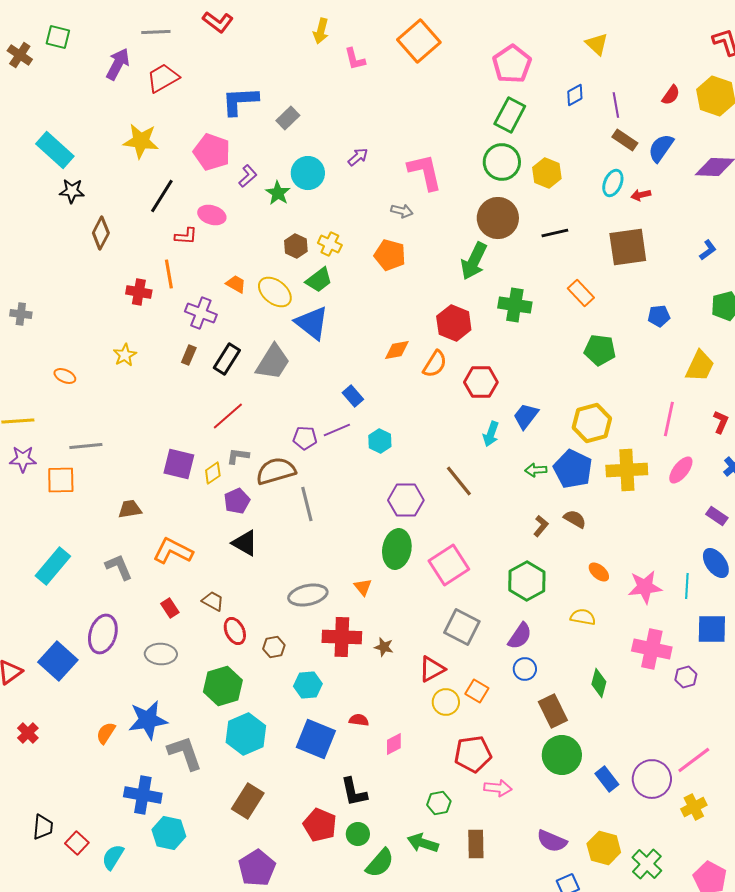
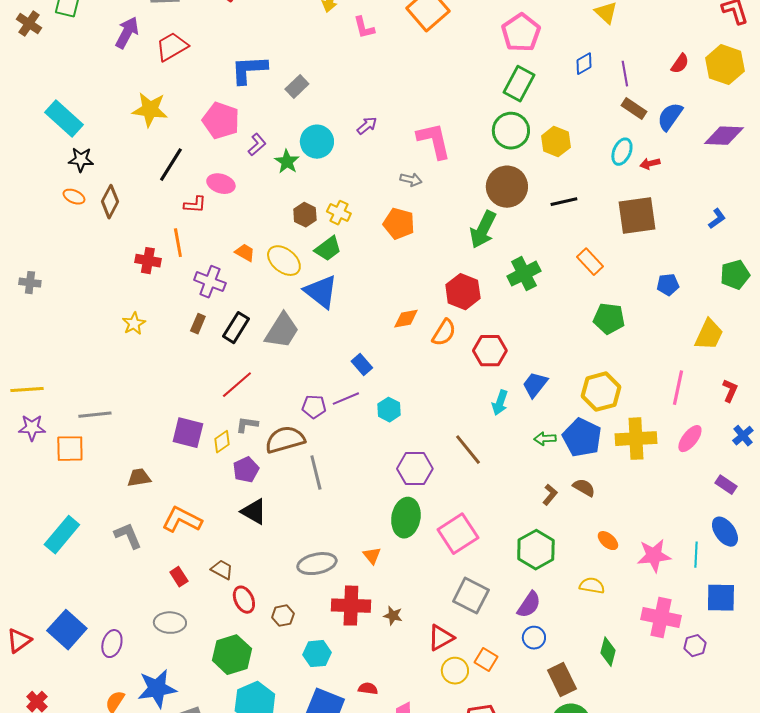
green cross: (515, 305) -> (524, 274), turned -36
orange ellipse: (65, 376) -> (74, 197), moved
purple ellipse: (103, 634) -> (112, 644), moved, size x0.7

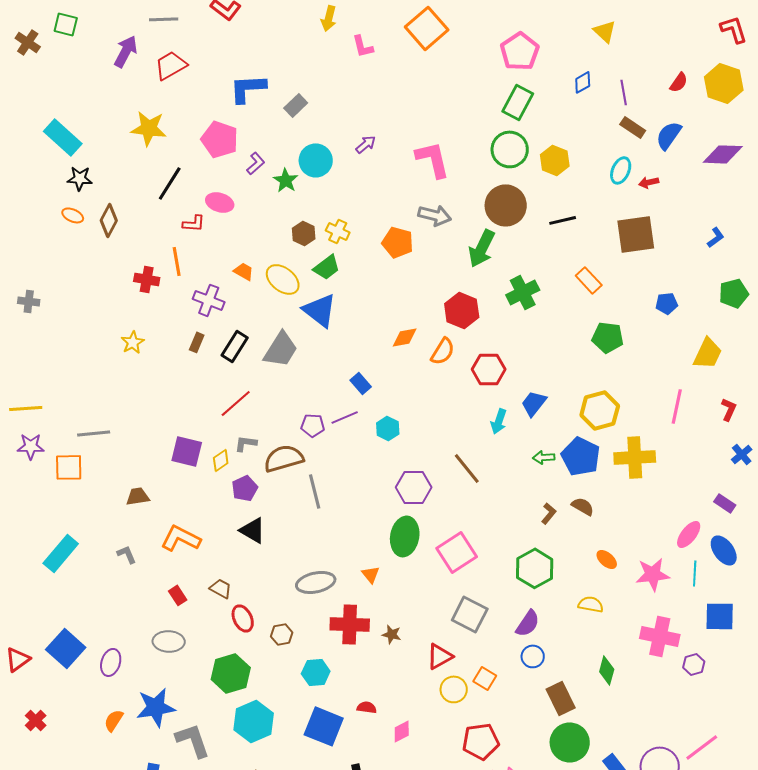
gray arrow: (411, 180) -> (435, 215), moved, size x1.5
pink ellipse: (690, 439) -> (689, 534), moved
gray L-shape: (128, 536) -> (127, 554), size x0.7

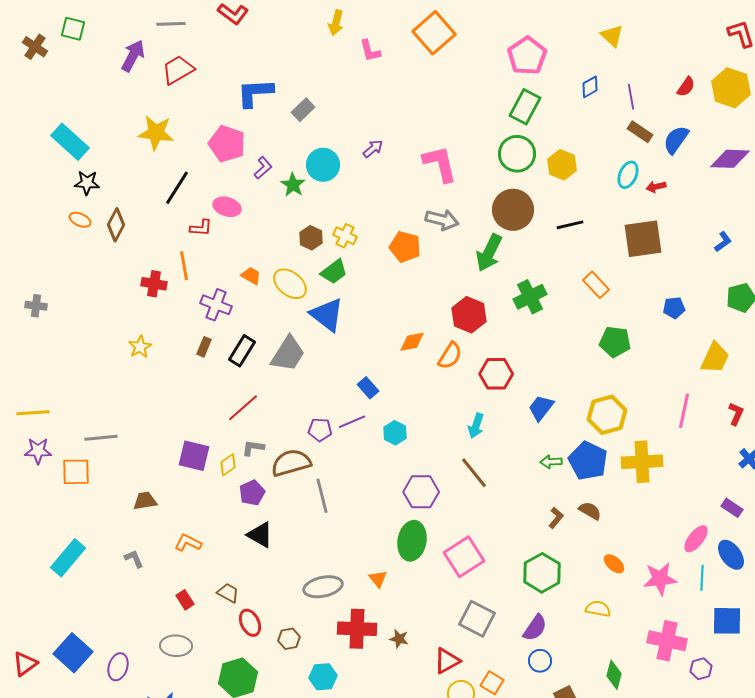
cyan arrow: (499, 421) -> (476, 426), moved
orange L-shape: (181, 538) -> (188, 543), size x0.7

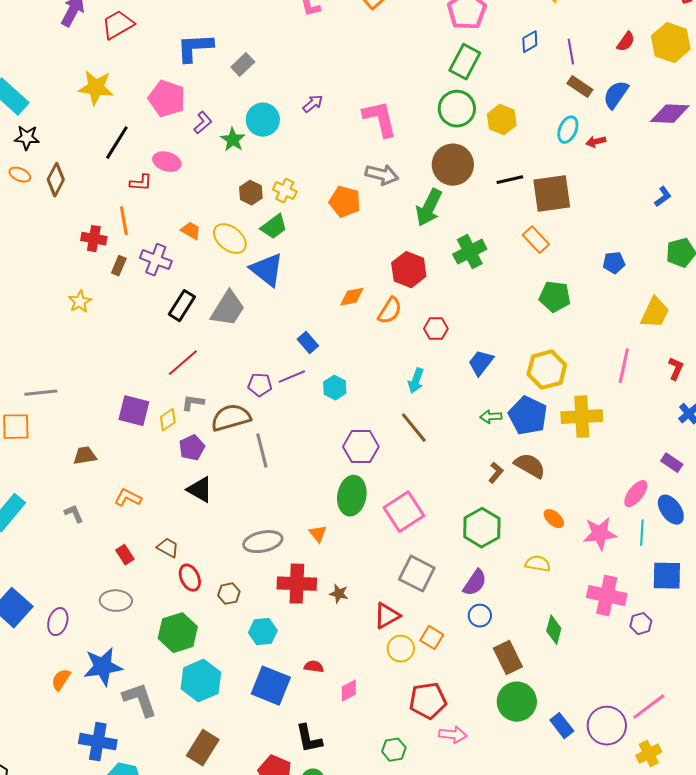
brown square: (643, 239) -> (552, 194), moved
brown rectangle: (204, 347) -> (119, 266), moved
red hexagon: (496, 374) -> (436, 329), size x0.7
brown semicircle: (590, 511) -> (530, 466), size x1.4

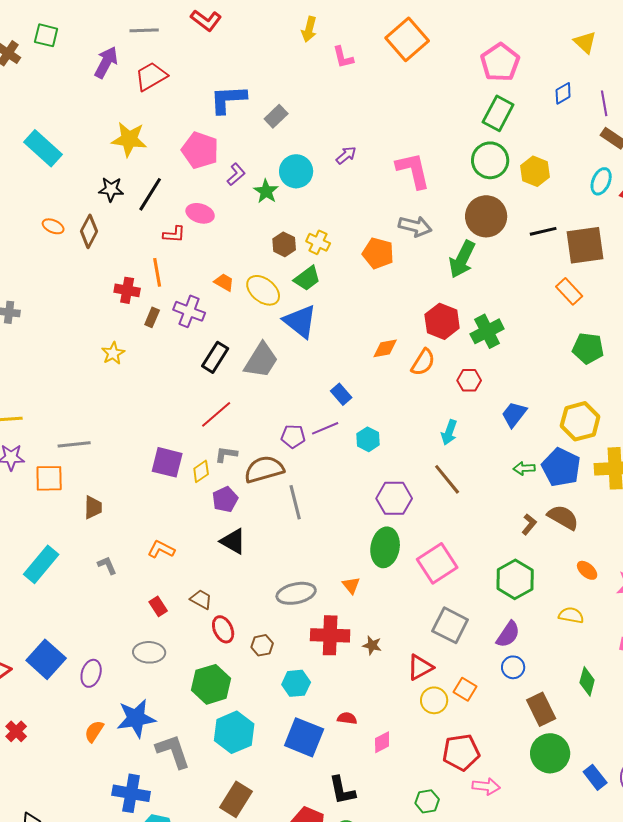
black star: (27, 138) -> (111, 189), moved
green cross: (470, 252) -> (487, 331), moved
brown trapezoid: (85, 456) -> (93, 507), moved, turned 100

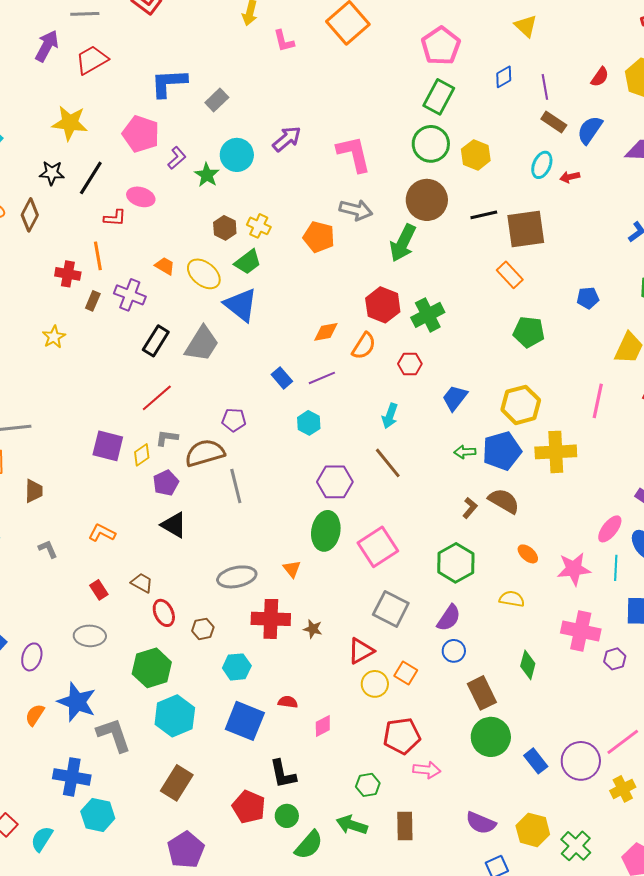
purple arrow: (346, 155) -> (287, 139), size x1.4
purple line: (325, 428) -> (322, 378), moved
blue pentagon: (561, 467) -> (502, 451), turned 30
blue star: (136, 718) -> (77, 702), turned 30

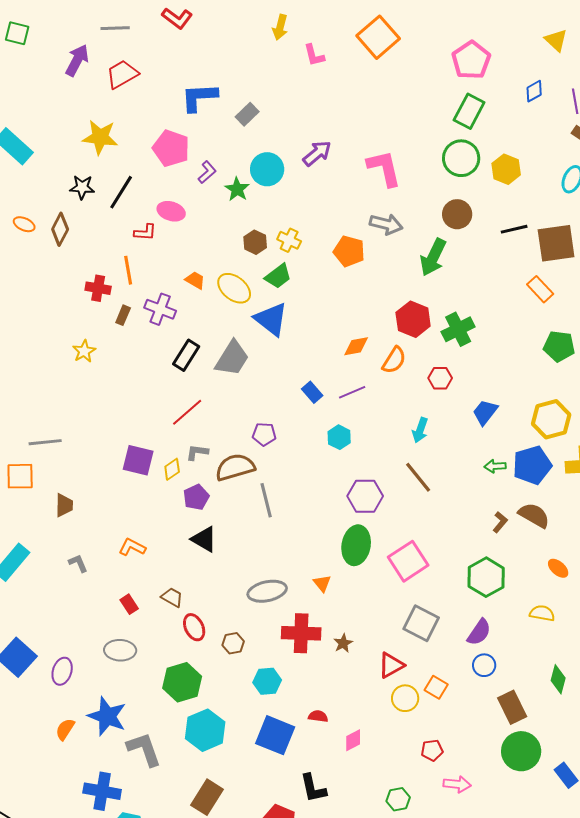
brown circle: (427, 200) -> (457, 214), size x0.7
brown star: (313, 629) -> (343, 643), turned 30
red pentagon: (402, 736) -> (432, 750), size x0.6

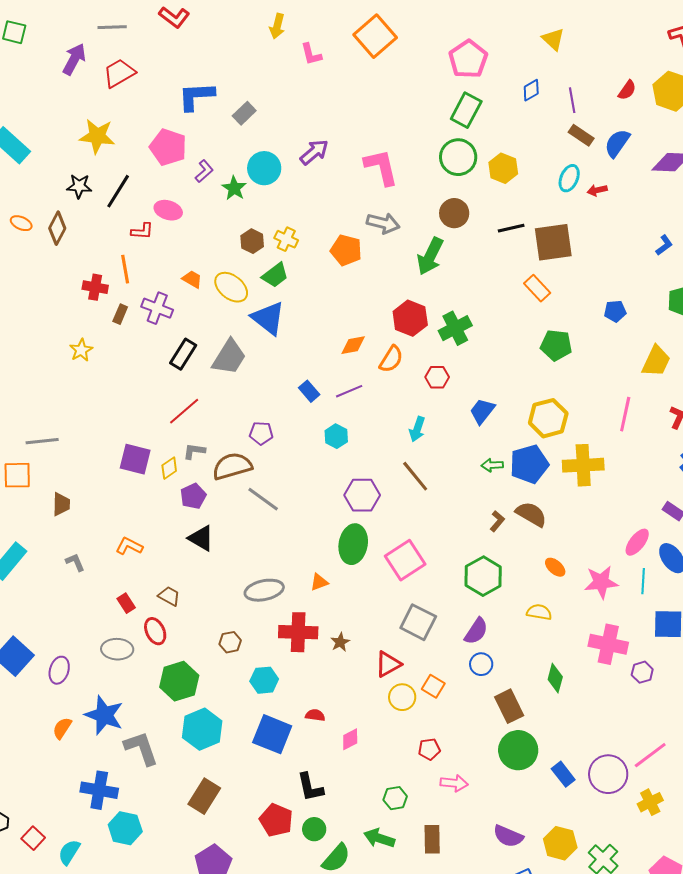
gray line: (266, 500) -> (263, 499), turned -40
orange triangle: (322, 583) -> (319, 582), turned 48
red ellipse: (194, 627) -> (155, 631), moved

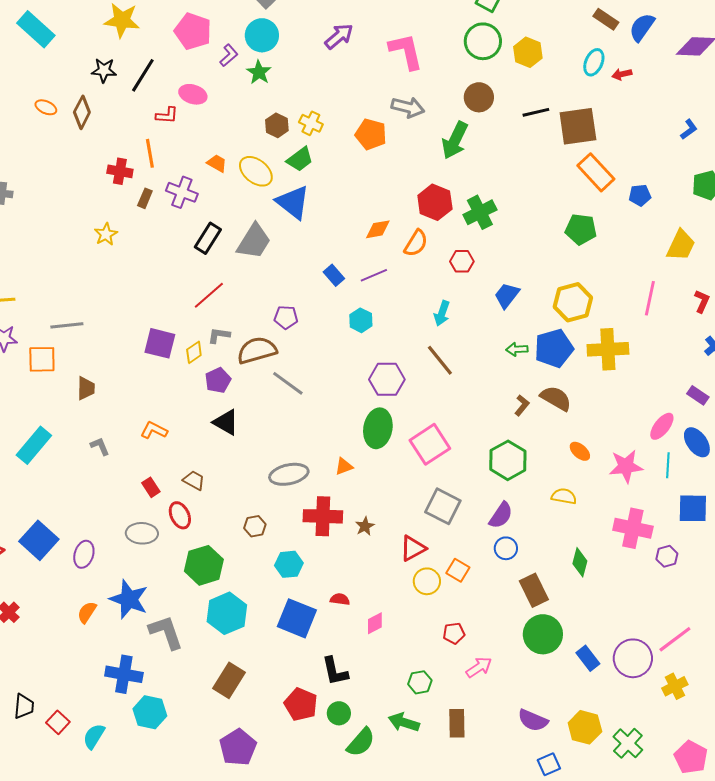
cyan circle: (264, 168) -> (262, 35), moved
orange rectangle: (537, 288) -> (596, 172), moved, size x1.4
pink arrow: (454, 783) -> (479, 667), turned -40

